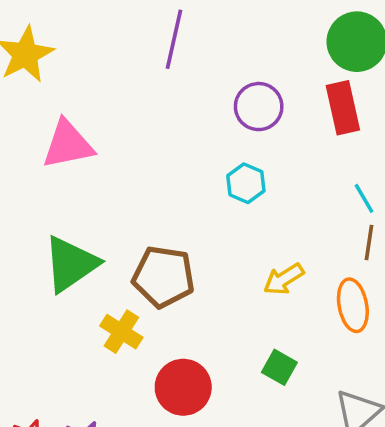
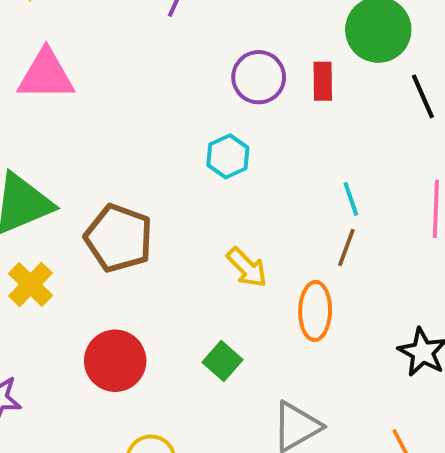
red rectangle: (343, 108) -> (323, 81), moved, size x0.7
yellow arrow: (284, 279) -> (247, 268), turned -114
yellow cross: (121, 332) -> (30, 285), moved

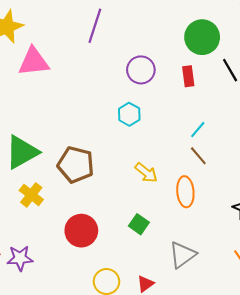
pink triangle: (46, 75) -> (34, 62), moved
red rectangle: (323, 81) -> (188, 76), moved
cyan line: (351, 199) -> (198, 130), turned 66
brown line: (346, 247) -> (198, 156), turned -54

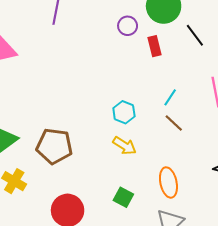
purple circle: (141, 70) -> (128, 26), moved, size x0.7
cyan hexagon: (129, 114) -> (124, 112), moved
orange ellipse: (185, 192) -> (168, 183), moved

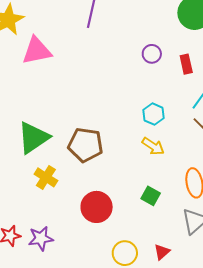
purple circle: (128, 26) -> (152, 54), moved
red rectangle: (155, 46) -> (186, 64), moved

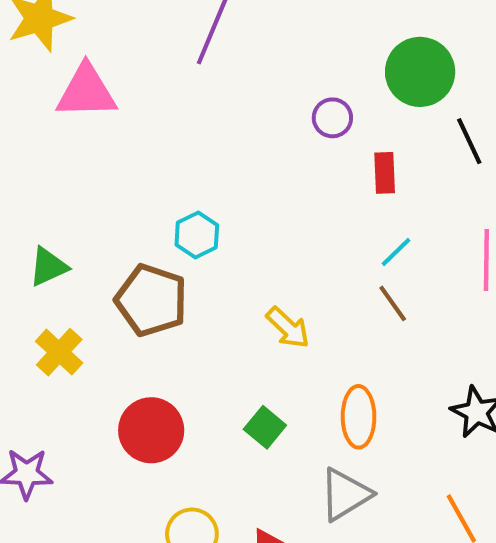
purple circle: (152, 54) -> (332, 118), moved
cyan hexagon: (154, 114) -> (197, 235), moved
green triangle: (33, 138) -> (48, 267), size x0.6

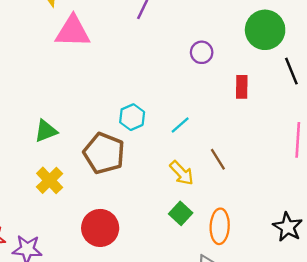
purple circle: (332, 118) -> (202, 52), moved
cyan line: (396, 252) -> (180, 125), moved
brown line: (393, 303) -> (218, 159), moved
green square: (265, 427) -> (181, 213), moved

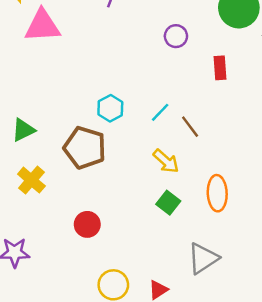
brown line: (218, 159) -> (190, 127), moved
orange ellipse: (220, 226) -> (217, 193), moved
red circle: (100, 228) -> (87, 224), size x0.7

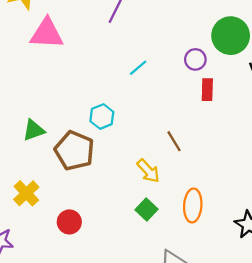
purple circle: (176, 36) -> (195, 59), moved
cyan line: (160, 112) -> (138, 68), moved
green triangle: (23, 130) -> (34, 130), moved
yellow cross: (31, 180) -> (26, 193), moved

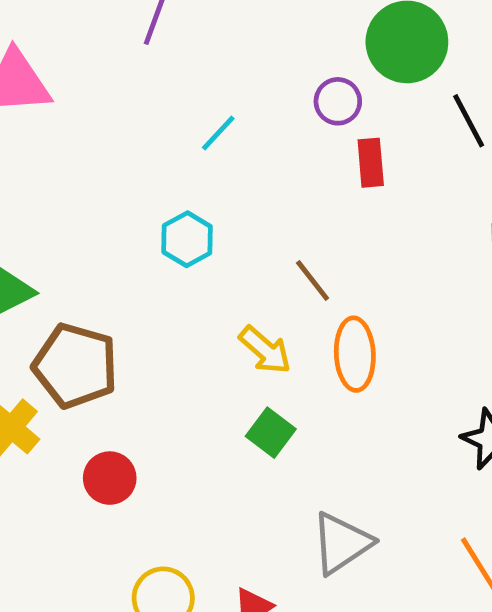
cyan hexagon: (102, 117) -> (187, 239), moved
brown pentagon: (74, 151) -> (75, 366), moved
orange ellipse: (193, 205) -> (355, 354), moved

